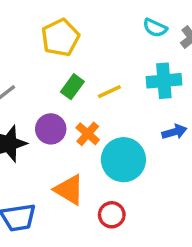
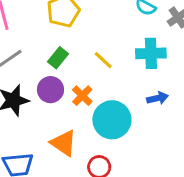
green rectangle: (72, 87) -> (58, 58), moved
yellow line: (109, 92) -> (103, 60), turned 65

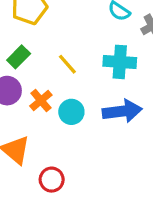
blue arrow: (158, 98) -> (122, 111), size x1.6
cyan circle: (112, 120) -> (71, 112), moved, size x0.6

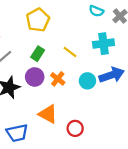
cyan circle: (71, 112) -> (87, 81), moved

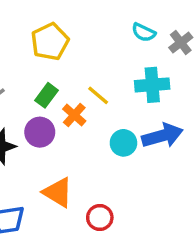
orange cross: (58, 79) -> (74, 115), moved

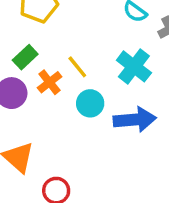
cyan cross: (152, 85) -> (134, 66), turned 32
cyan circle: (123, 143) -> (90, 103), moved

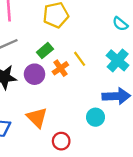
cyan circle: (90, 103) -> (96, 117), moved

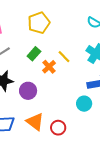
purple circle: (35, 74) -> (28, 91), moved
orange triangle: (37, 117) -> (35, 122), moved

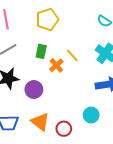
green rectangle: (34, 54) -> (41, 51), turned -32
cyan circle: (84, 104) -> (91, 115), moved

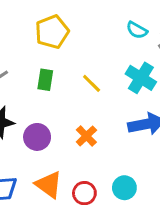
orange cross: (56, 65) -> (86, 136), moved
cyan circle: (91, 115) -> (124, 188), moved

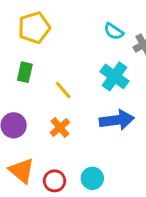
yellow line: (92, 83) -> (63, 90), moved

